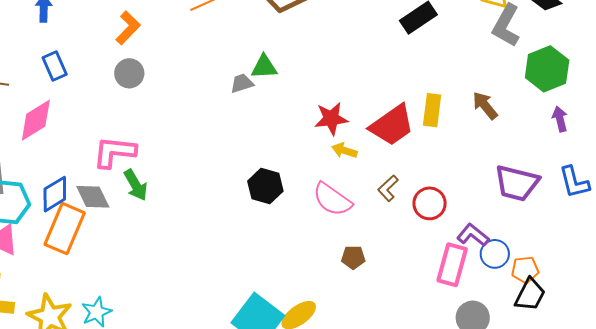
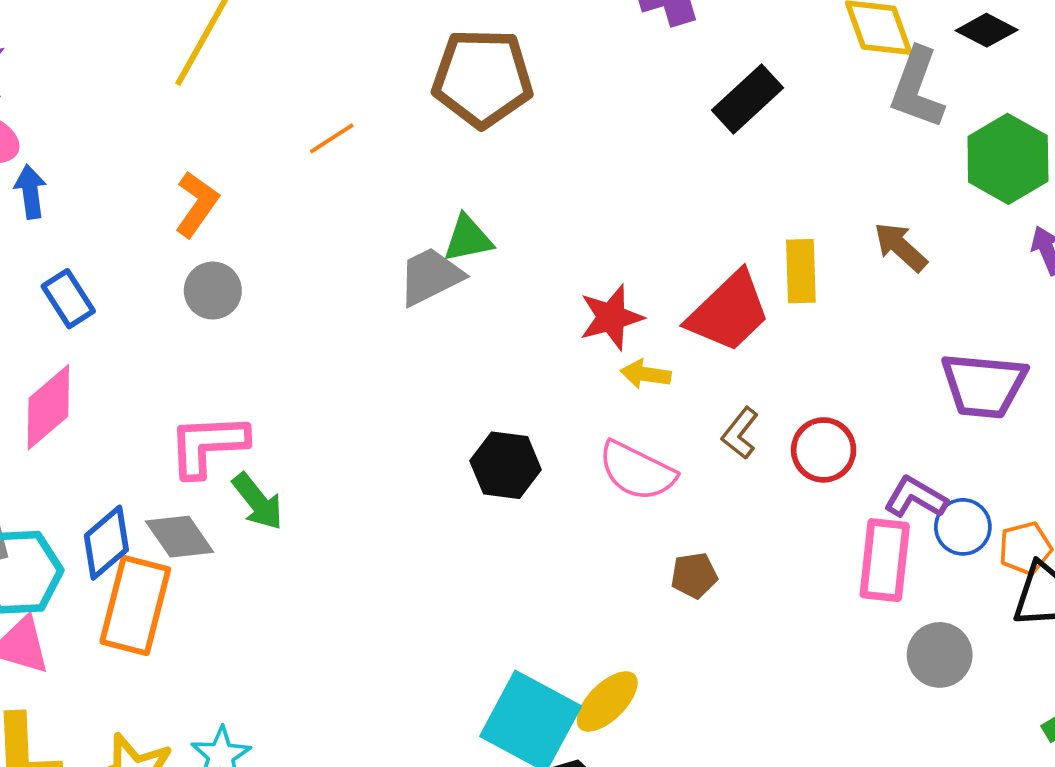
gray trapezoid: (242, 83) -> (430, 276), size x1.5

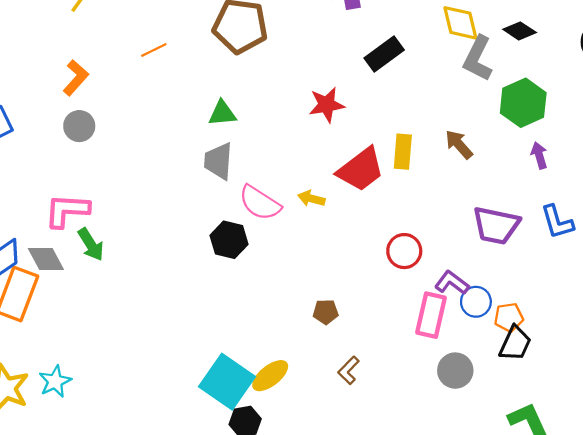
gray trapezoid: (430, 276) -> (218, 161), moved, turned -66
red star: (611, 317) -> (327, 105), moved
brown L-shape: (740, 433) -> (349, 370), moved
pink semicircle: (637, 471) -> (260, 203), moved

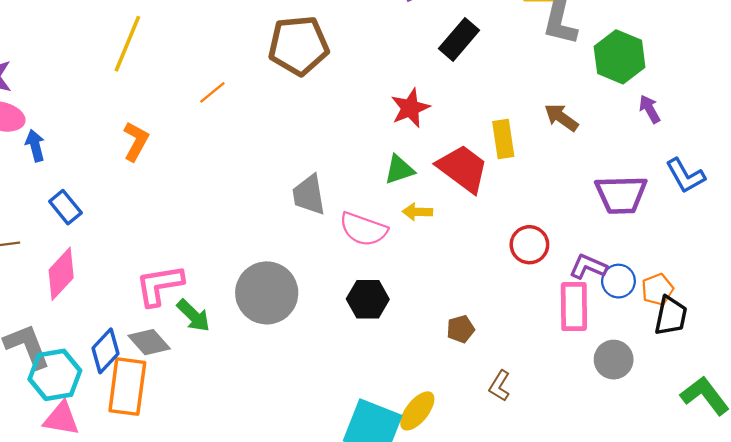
green triangle: (222, 113) -> (399, 170), moved
gray circle: (79, 126) -> (267, 293), moved, size x1.8
red trapezoid: (361, 170) -> (463, 169), turned -93
black hexagon: (229, 240) -> (368, 299), moved

